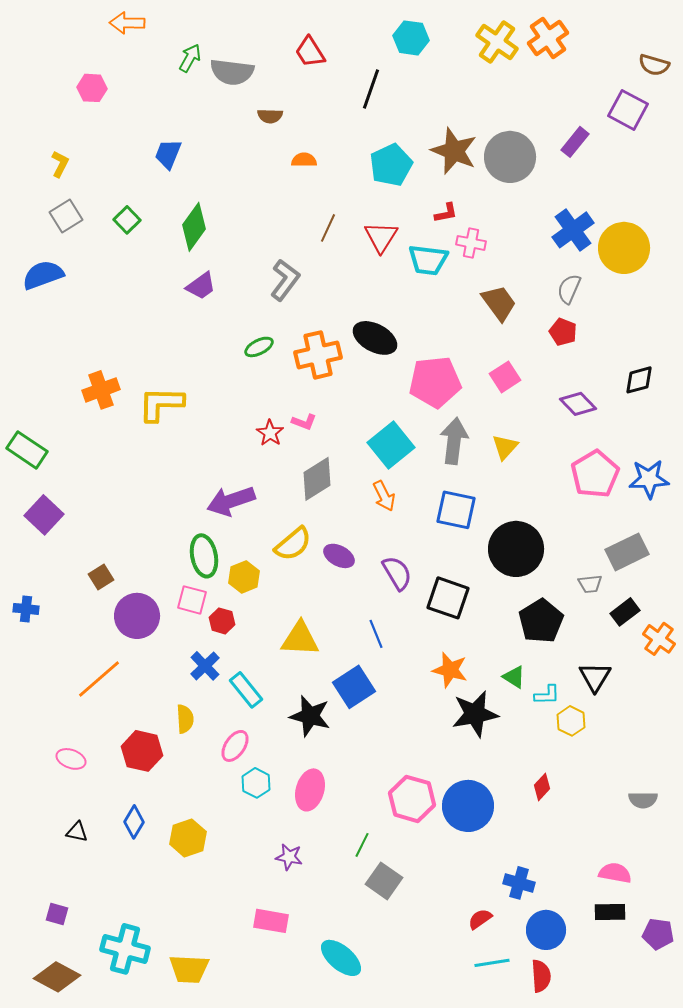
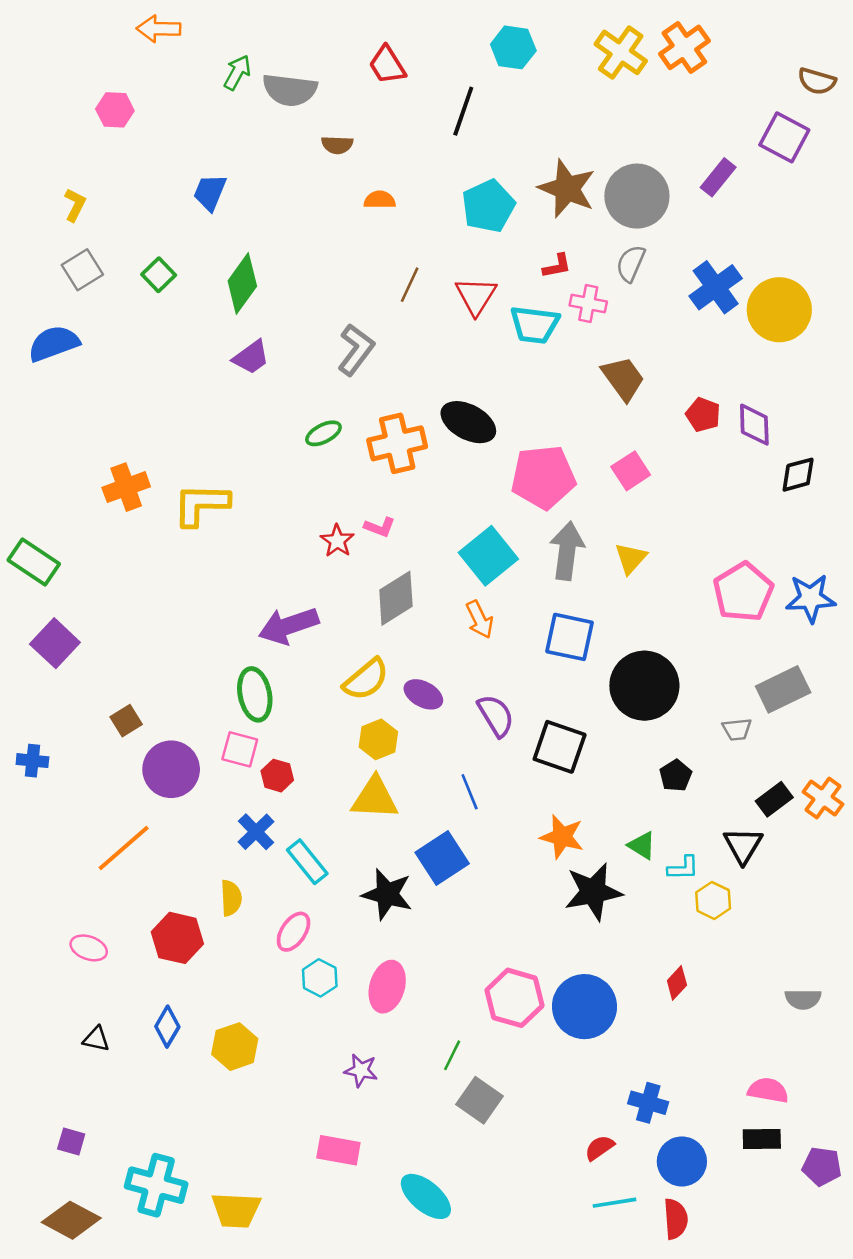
gray semicircle: (569, 289) -> (631, 264), moved
purple diamond: (578, 404) -> (754, 425), moved, turned 42
yellow hexagon: (244, 577) -> (378, 739), moved
black rectangle: (625, 612) -> (774, 799), moved
black pentagon: (541, 621) -> (676, 776), size x0.6

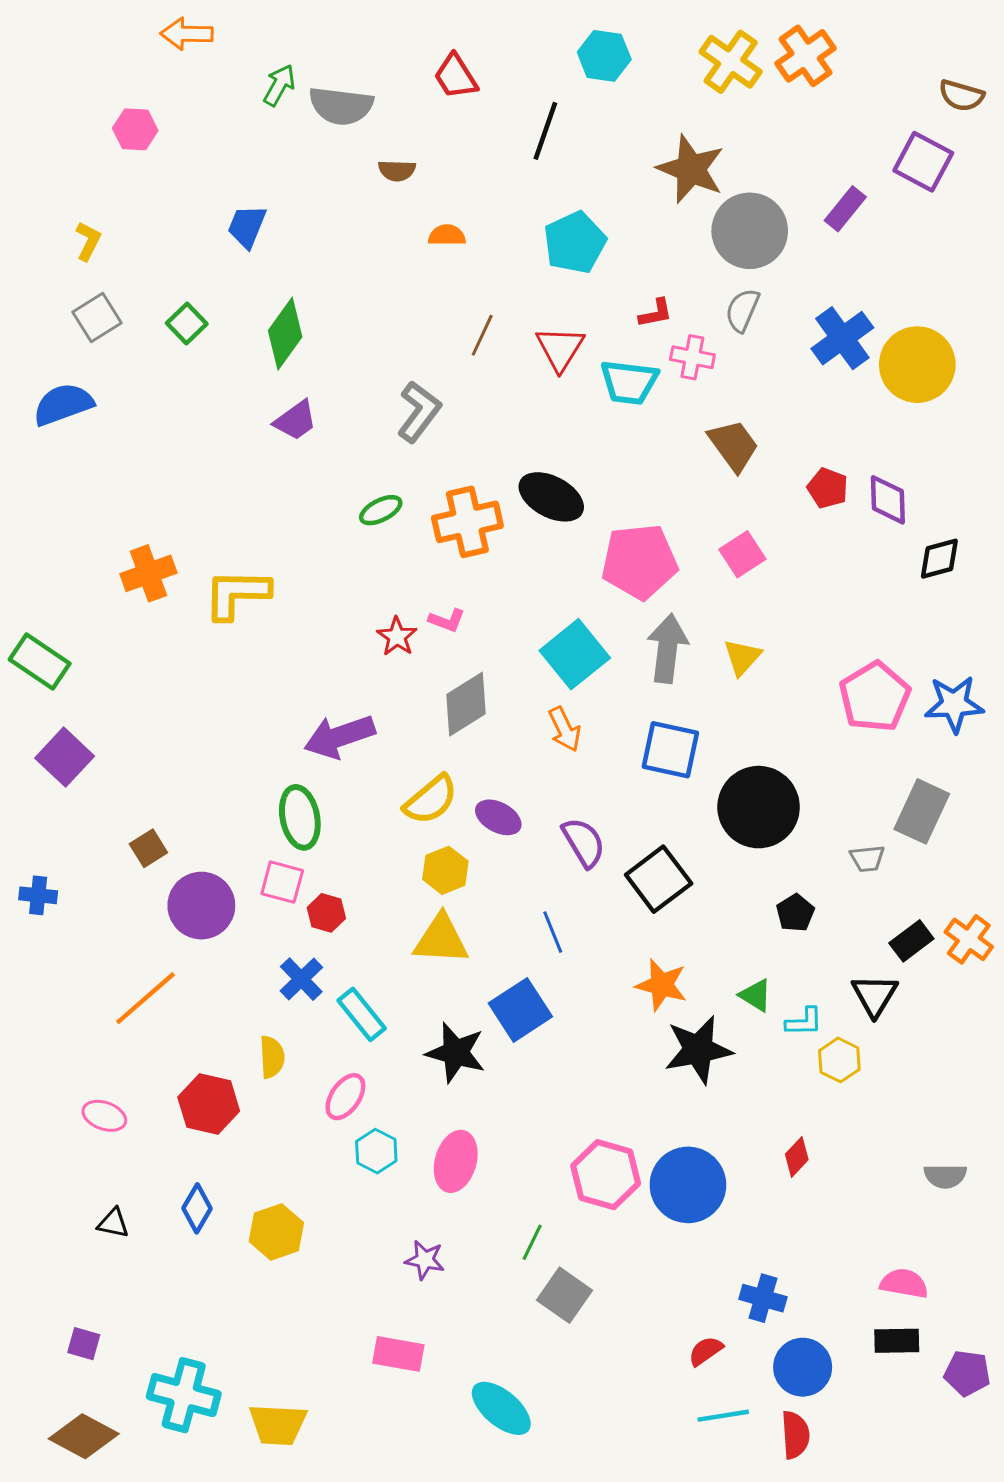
brown star: (567, 189) -> (691, 169), moved
gray rectangle: (783, 689) -> (922, 811), turned -39
black square: (560, 747) -> (659, 879), turned 34

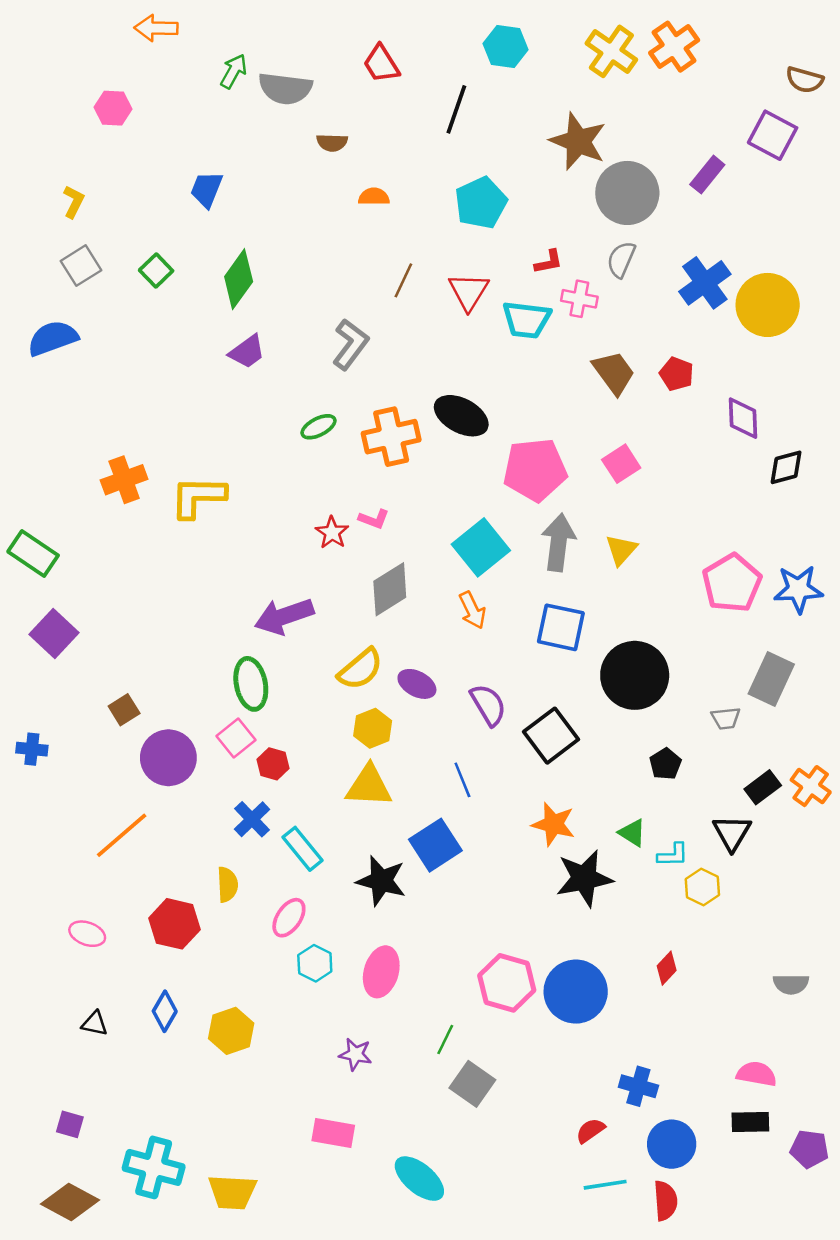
red pentagon: (828, 488) -> (677, 374), moved
pink square: (282, 882) -> (236, 738), turned 36

